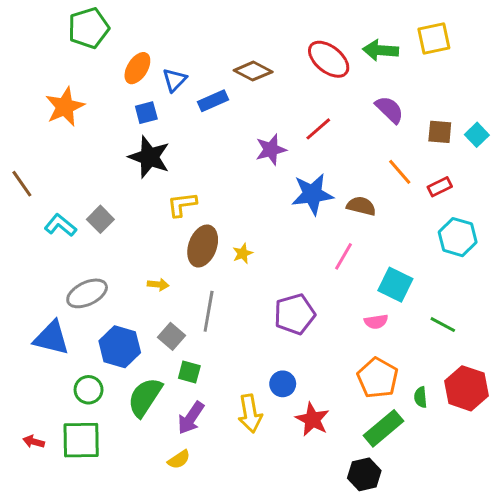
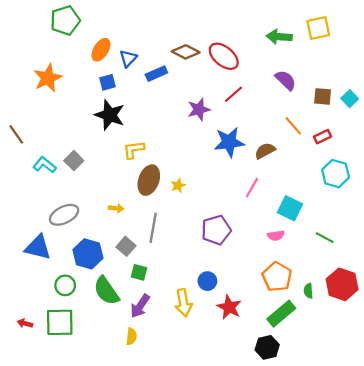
red ellipse: (329, 59) -> (224, 56), moved
brown semicircle: (361, 206) -> (265, 151), turned -42
green semicircle: (145, 397) -> (106, 291), turned -68
yellow semicircle: (179, 459) -> (131, 336), turned -49

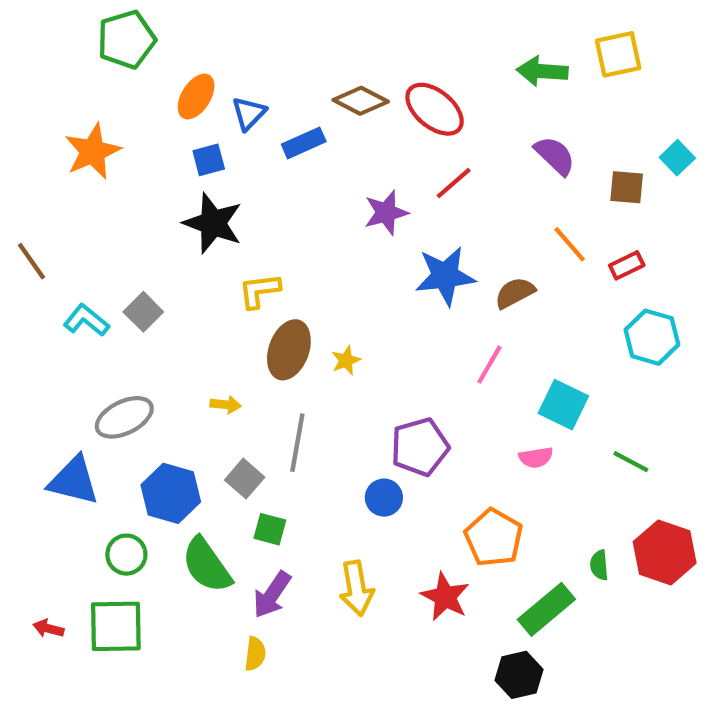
cyan square: (350, 99) -> (677, 158), moved
orange pentagon: (277, 277) -> (494, 538), moved
blue circle: (207, 281) -> (384, 498), moved

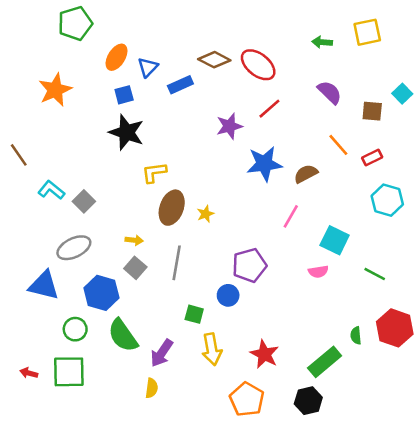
green arrow: (542, 71) -> (322, 42), size x0.7
gray square: (143, 312) -> (84, 201), moved
gray square: (245, 479) -> (135, 268), moved
green square: (270, 529) -> (194, 314), moved
orange pentagon: (494, 538) -> (247, 399), moved

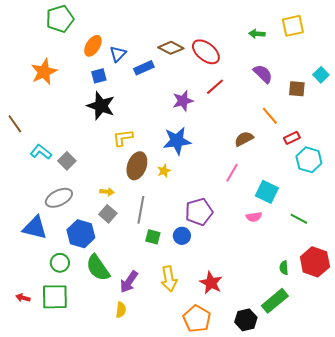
red rectangle: (372, 157) -> (292, 138), moved
blue star: (264, 164) -> (177, 141), moved
green square: (194, 314) -> (153, 237), moved
green rectangle: (325, 362) -> (275, 301), moved

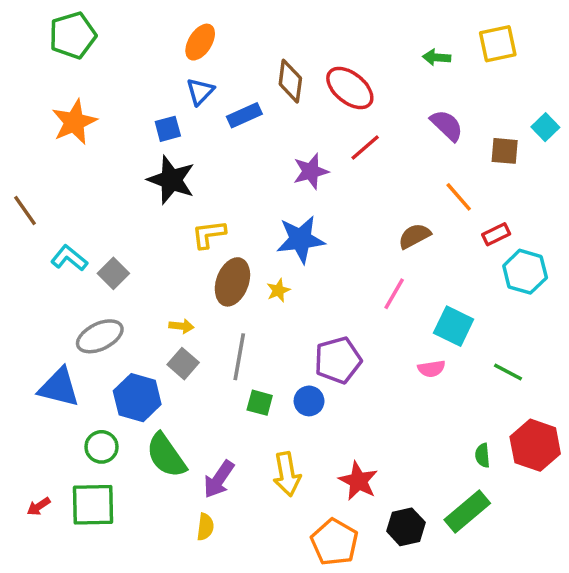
green pentagon: (60, 19) -> (73, 35), moved
orange ellipse: (93, 46) -> (200, 42), moved
brown diamond: (171, 48) -> (290, 81), turned 70
red arrow: (23, 298) -> (39, 506), turned -48
black hexagon: (246, 320) -> (406, 527), moved

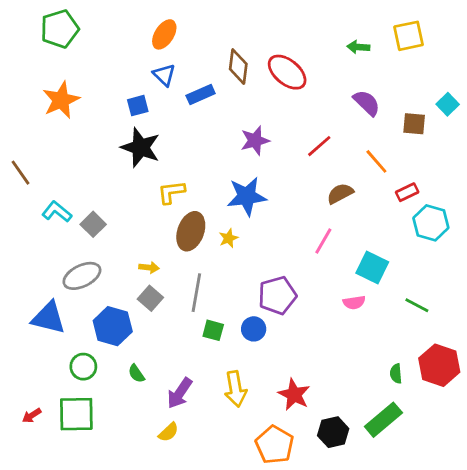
blue triangle: (200, 91) -> (164, 75), turned -30
red line: (365, 148) -> (319, 146), moved
green semicircle: (166, 455) -> (136, 374), size x0.5
yellow semicircle: (205, 527) -> (168, 432), turned 40

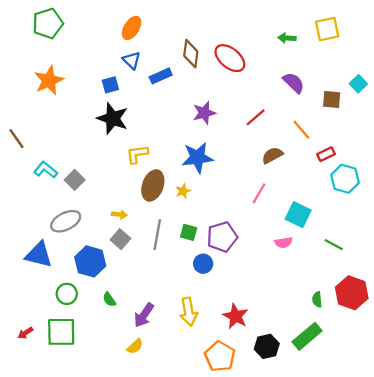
green square: (213, 330) -> (189, 232), moved

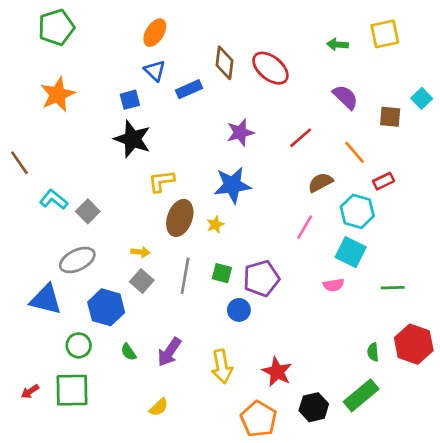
cyan hexagon: (345, 179) -> (357, 211), moved
green line: (334, 245) -> (393, 288), turned -30
purple arrow: (144, 315) -> (169, 352), moved

